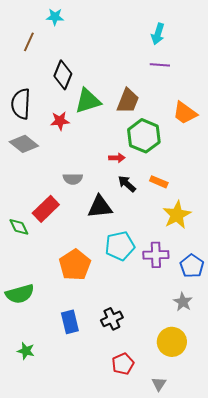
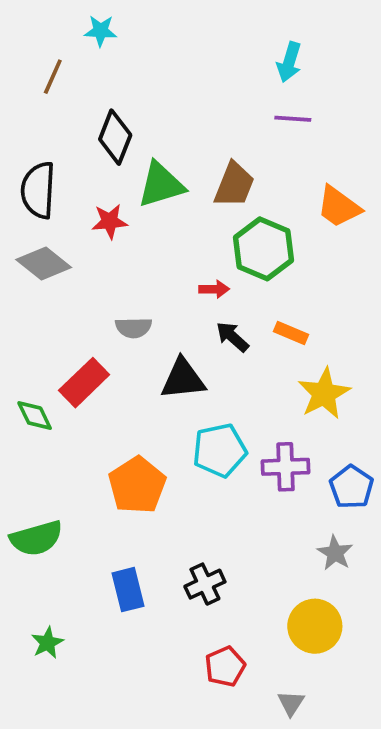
green star: (26, 351) -> (47, 643), turned 30

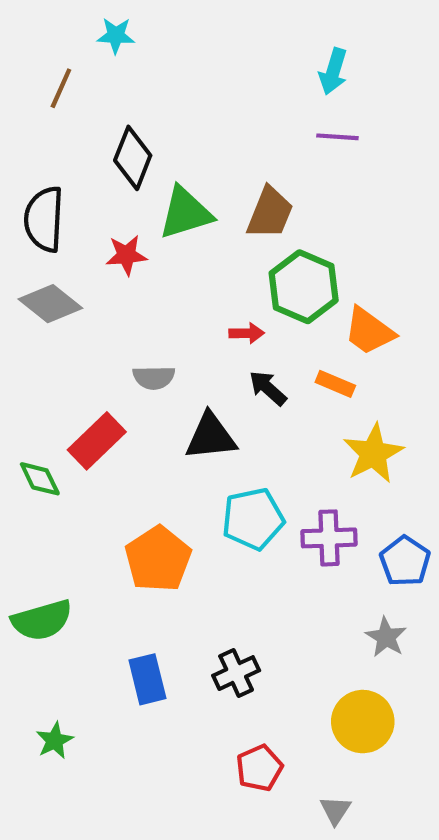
orange trapezoid: (339, 207) -> (369, 331), moved

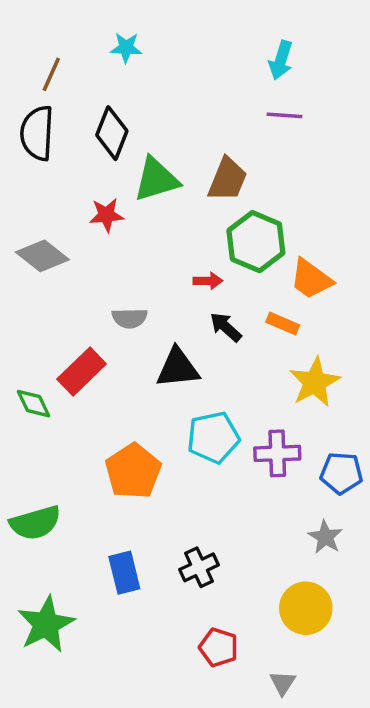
cyan star: (116, 36) -> (126, 48), moved
black semicircle: (44, 219) -> (37, 133), moved
blue pentagon: (405, 561) -> (341, 473), turned -30
green star: (55, 741) -> (46, 624), size x1.8
red pentagon: (259, 768) -> (219, 647), turned -30

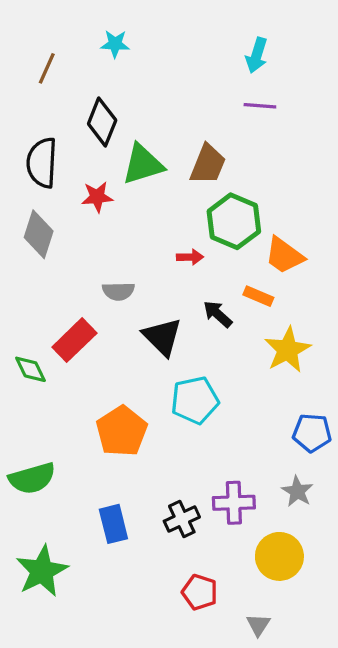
black semicircle: (37, 133) -> (42, 163), moved
gray diamond: (42, 256) -> (39, 234), turned 69
black arrow: (226, 327) -> (218, 314), moved
black triangle: (178, 368) -> (162, 337), turned 51
purple cross: (277, 453) -> (234, 503), moved

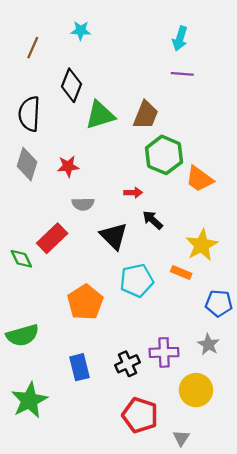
red star: (97, 197) -> (68, 166), moved
red arrow: (190, 257) -> (133, 193), moved
orange rectangle: (258, 296) -> (181, 272), moved
red pentagon: (200, 592) -> (140, 415), size x1.4

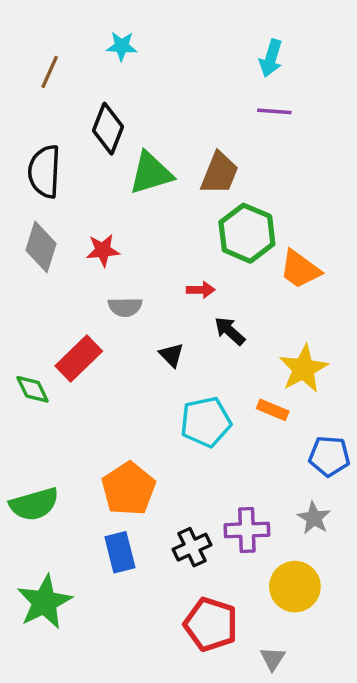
black triangle: (114, 236) -> (171, 355), size x0.6
orange pentagon: (85, 302) -> (129, 489), moved

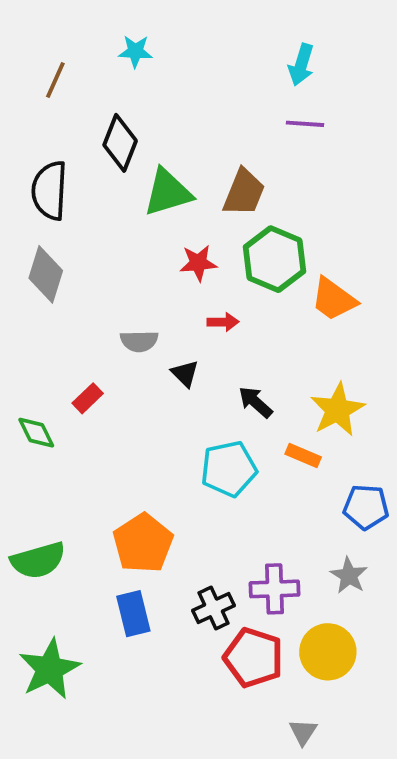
red star: (103, 250) -> (198, 263), moved
black arrow: (230, 331) -> (255, 402), moved
black triangle: (171, 355) -> (185, 374), moved
red rectangle: (79, 358) -> (88, 398), size x0.6
red pentagon: (211, 624) -> (254, 658), moved

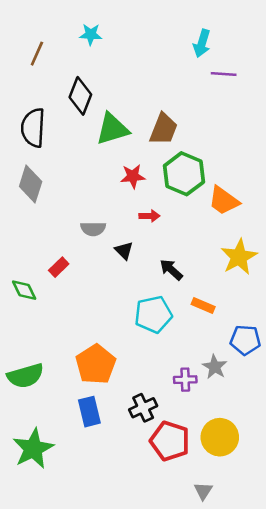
purple line: (305, 124) -> (224, 74), moved
yellow star: (337, 410) -> (239, 257), moved
gray star: (349, 576) -> (215, 367), moved
purple cross: (275, 589) -> (185, 380), moved, size x0.7

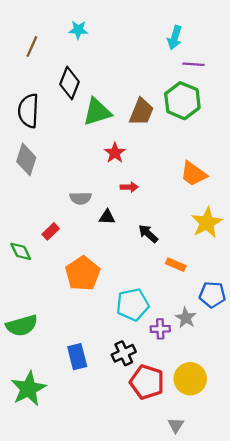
green hexagon: (184, 174) -> (182, 101), moved
red star: (133, 176) -> (115, 153), turned -30
black triangle: (124, 250) -> (107, 217), turned -42
cyan pentagon: (153, 314) -> (133, 305), moved
orange pentagon: (96, 364) -> (83, 274), moved

